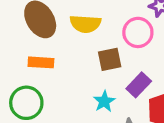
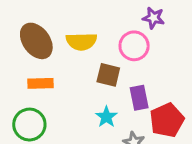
brown square: (110, 59) -> (108, 75), turned 30
purple rectangle: (139, 85) -> (139, 98), turned -50

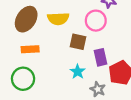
brown ellipse: (36, 41) -> (26, 19), turned 70

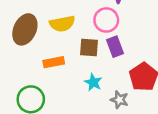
orange rectangle: (30, 49) -> (54, 62), moved
purple rectangle: (100, 57) -> (115, 47), moved

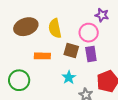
yellow semicircle: (62, 24) -> (55, 28), turned 78
brown ellipse: (25, 29) -> (26, 27), turned 35

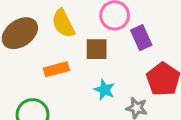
purple rectangle: (91, 54) -> (141, 38), moved

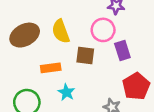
cyan star: (104, 90) -> (66, 92), moved

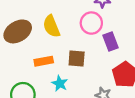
brown square: (85, 55) -> (77, 58), moved

